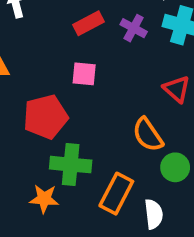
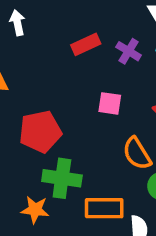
pink square: (84, 74) -> (110, 103), moved
orange rectangle: (116, 194) -> (104, 208), turned 60

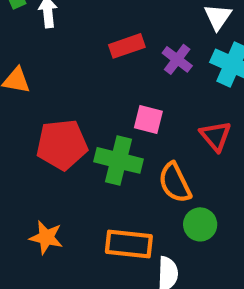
green cross: (62, 178) -> (118, 160), moved

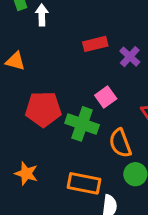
pink square: (148, 119) -> (106, 97), turned 35

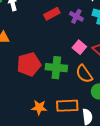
pink square: (106, 97) -> (79, 47), moved
orange star: (26, 173) -> (39, 107), moved

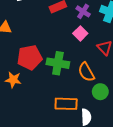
pink square: (79, 47) -> (80, 33), moved
orange star: (39, 107) -> (13, 80), moved

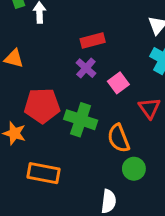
purple cross: (83, 11) -> (86, 68), moved
orange rectangle: (66, 104) -> (44, 173), moved

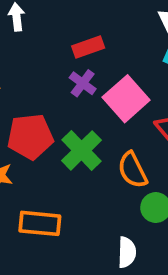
pink square: (118, 83) -> (126, 99), size x1.6
green cross: (81, 120) -> (82, 150), turned 32

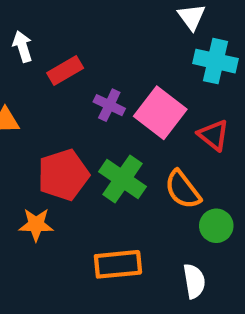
red rectangle: (88, 47) -> (65, 71), moved
orange rectangle: (40, 223) -> (118, 264), moved

